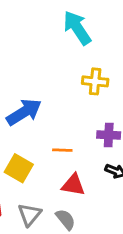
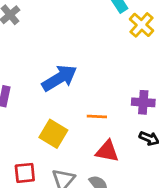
yellow cross: (95, 81) -> (142, 25), moved, turned 35

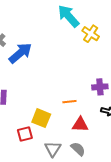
blue arrow: (59, 78) -> (20, 53), moved
red square: (25, 173) -> (25, 134), moved

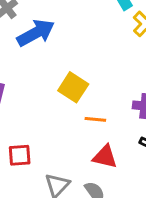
yellow square: (41, 118) -> (73, 87), moved

